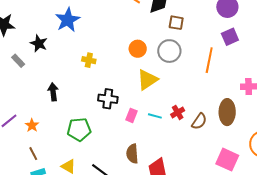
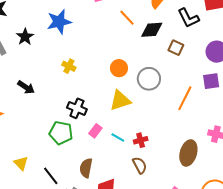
brown square: (176, 23) -> (176, 48), moved
black arrow: (53, 92) -> (26, 87), turned 114
brown semicircle: (199, 121) -> (140, 165), moved, turned -78
green pentagon: (79, 129) -> (61, 133), moved

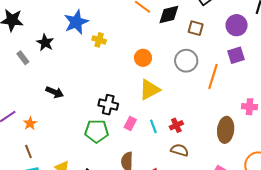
yellow cross: (69, 66) -> (99, 40), moved
gray circle: (149, 79) -> (186, 61), moved
cyan line: (118, 137) -> (153, 126), turned 48
brown semicircle: (140, 165) -> (180, 150), turned -36

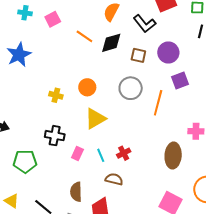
purple circle: (237, 25) -> (168, 52), moved
yellow cross: (99, 40) -> (56, 95), moved
green pentagon: (97, 131) -> (25, 161), moved
brown semicircle: (180, 150) -> (114, 179), moved

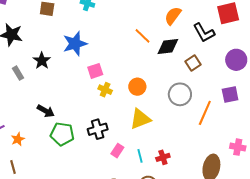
pink square: (53, 19) -> (95, 71), moved
purple circle: (168, 52) -> (236, 60), moved
brown square: (138, 55) -> (193, 63), turned 35
black cross: (55, 136) -> (98, 129), turned -36
green pentagon: (25, 161) -> (62, 134), moved

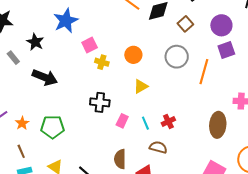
purple circle: (236, 60) -> (221, 25), moved
black arrow: (46, 111) -> (45, 77), moved, size x1.4
yellow triangle: (140, 119) -> (141, 86), size x0.7
black cross: (98, 129) -> (100, 102), turned 30
green pentagon: (62, 134) -> (52, 127), moved

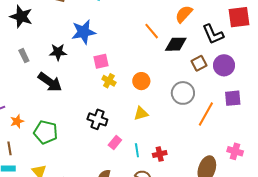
purple circle: (221, 25) -> (224, 65), moved
black star: (35, 42) -> (58, 52), moved, turned 30

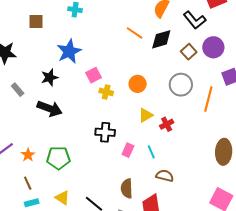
red cross: (160, 154) -> (167, 124), moved

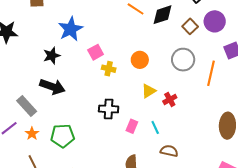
gray rectangle: (18, 90) -> (27, 106), moved, size x1.5

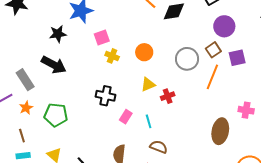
brown square: (190, 26) -> (213, 50), moved

